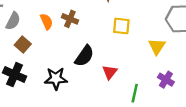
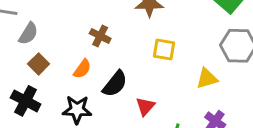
orange semicircle: (46, 22) -> (82, 69), moved, turned 56
yellow triangle: (157, 46) -> (207, 78), turned 36

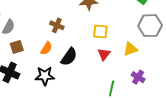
brown square: (39, 64) -> (17, 47), turned 32
red triangle: (145, 106) -> (104, 54), moved

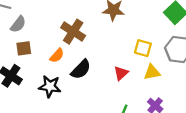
brown cross: (57, 25) -> (73, 32), size x1.5
yellow square: (100, 32) -> (143, 48), moved

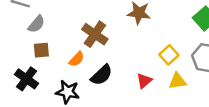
yellow square: (143, 48) -> (169, 55), turned 30

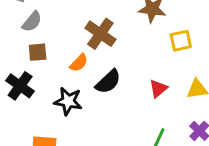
yellow square: (169, 55) -> (181, 41), moved, turned 30

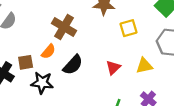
brown square: (38, 52) -> (26, 62), moved

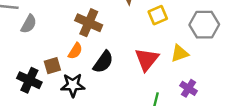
red triangle: (113, 68) -> (147, 59), size x1.5

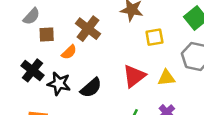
black semicircle: (103, 62) -> (91, 88), moved
brown square: (52, 66) -> (47, 34), moved
black cross: (29, 80) -> (33, 70), moved

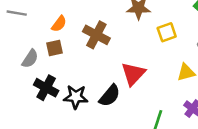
gray semicircle: (31, 16) -> (30, 59), moved
orange semicircle: (69, 52) -> (59, 24), moved
red triangle: (134, 76) -> (133, 74), moved

